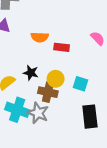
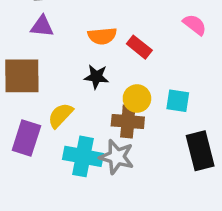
red rectangle: (62, 47) -> (139, 47), turned 40
black star: (31, 73) -> (96, 77), moved

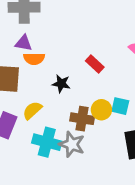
orange semicircle: (102, 36) -> (34, 59), moved
yellow circle: (137, 99) -> (101, 110), moved

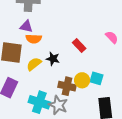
yellow semicircle: (32, 110) -> (34, 64), moved

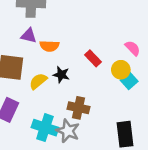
orange semicircle: (34, 39) -> (49, 46), moved
cyan square: (96, 78) -> (129, 81), moved, turned 32
yellow circle: (82, 80) -> (121, 70), moved

